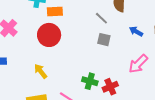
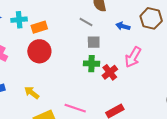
yellow arrow: (41, 71) -> (32, 93), moved
green cross: (90, 81) -> (91, 64), moved
red cross: (110, 87) -> (110, 72), moved

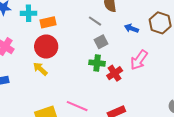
gray square: (94, 42) -> (101, 42), turned -32
yellow arrow: (32, 93) -> (40, 69), moved

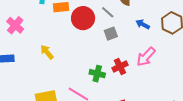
red circle: (46, 47) -> (83, 18), moved
green cross: (97, 63) -> (97, 74), moved

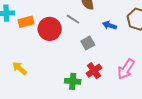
gray square: (111, 34) -> (88, 43), moved
pink arrow: (146, 57) -> (126, 69), moved

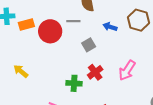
gray line: (73, 19) -> (73, 21), turned -32

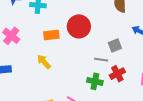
gray line: (73, 21) -> (101, 60), moved
orange rectangle: (26, 24) -> (51, 35), moved

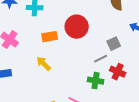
gray line: (101, 60) -> (101, 59), turned -32
red cross: (117, 74) -> (118, 72), turned -35

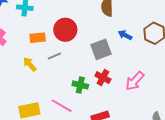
gray square: (114, 44) -> (101, 49), size x1.5
gray line: (101, 59) -> (54, 56), moved

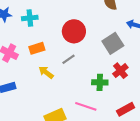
orange rectangle: (38, 38) -> (37, 48), moved
red cross: (103, 78) -> (120, 71), turned 35

